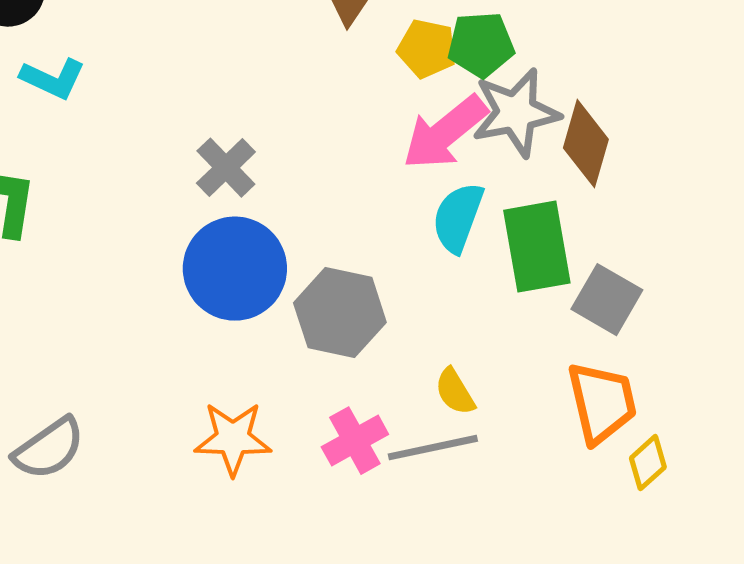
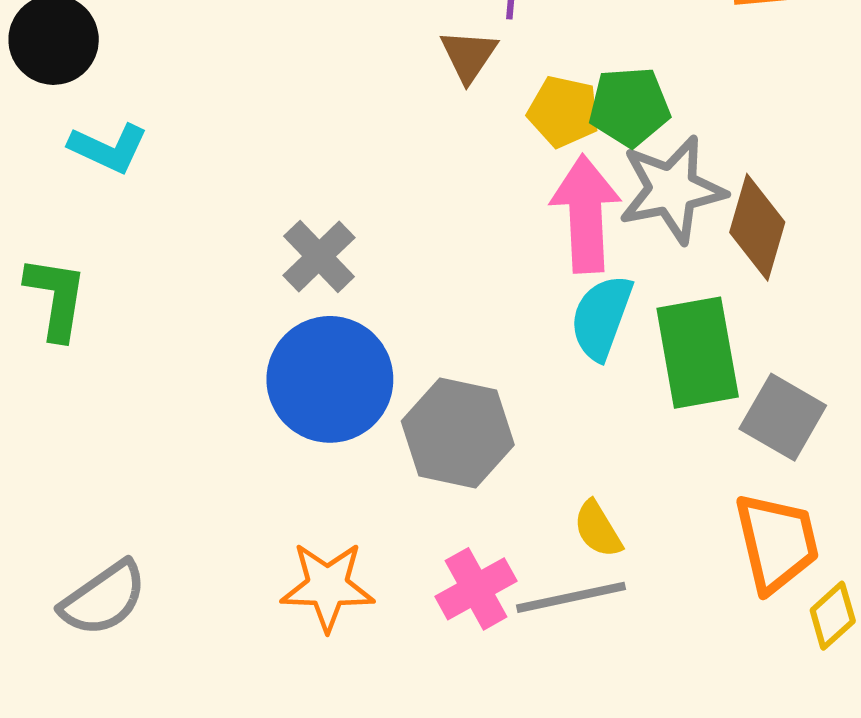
pink arrow: (445, 133) -> (586, 214), turned 126

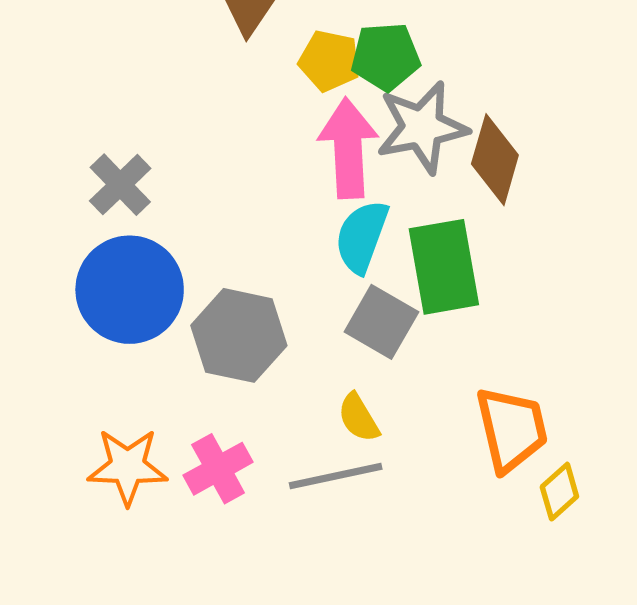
gray square: (783, 417) -> (381, 322), moved
pink cross: (476, 589) -> (218, 469), moved

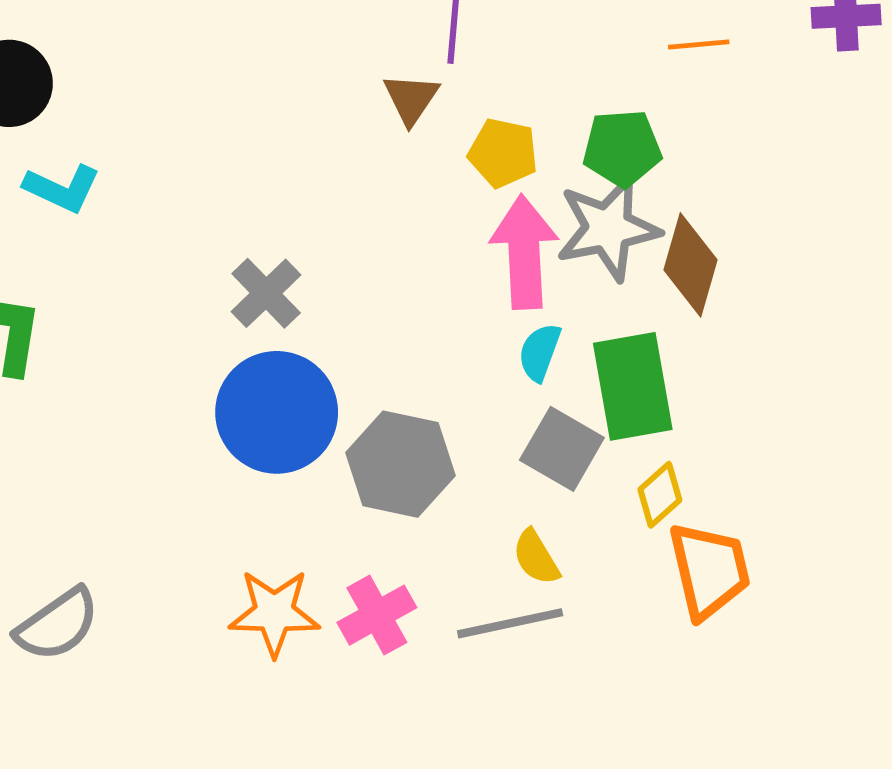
green pentagon: (386, 57) -> (622, 148), moved
cyan semicircle: (362, 237) -> (540, 352), size x0.7
yellow diamond: (559, 492) -> (660, 495), moved

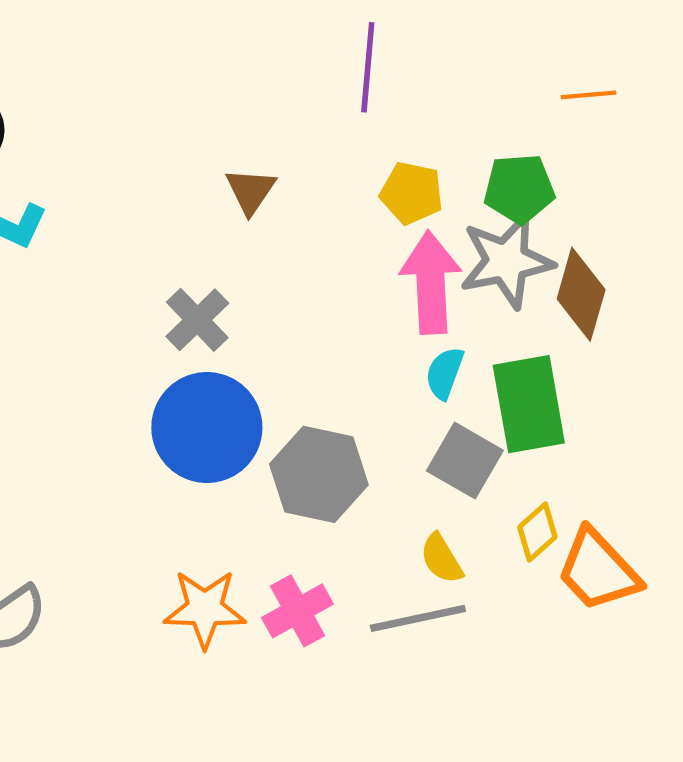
brown triangle: (411, 99) -> (251, 191), moved
yellow diamond: (660, 495) -> (537, 532), moved
orange trapezoid: (709, 570) -> (598, 570), turned 150

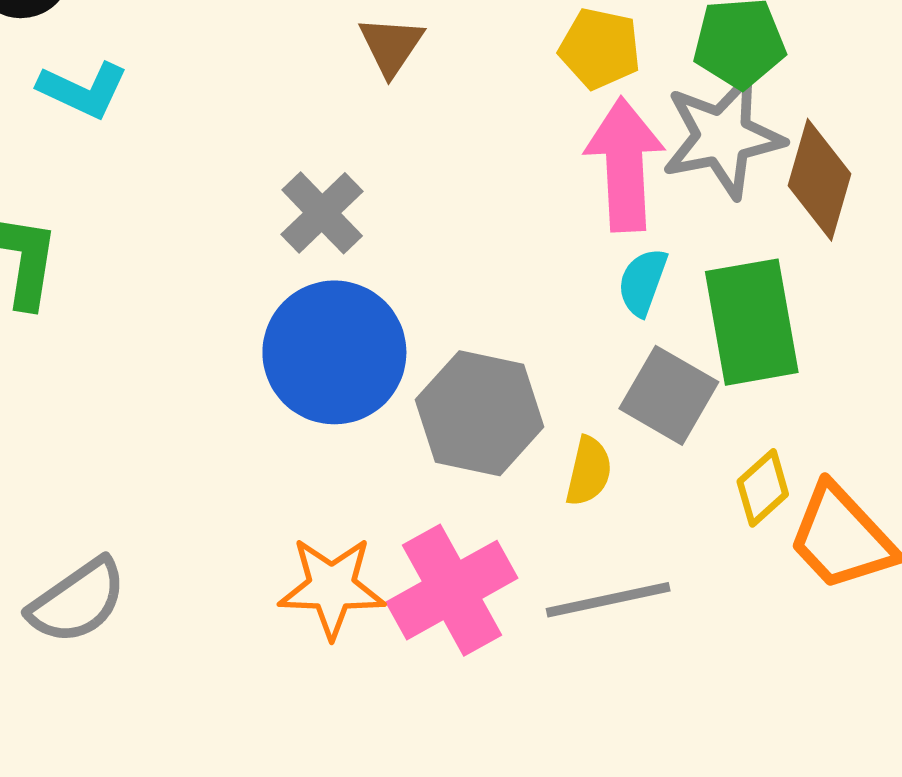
yellow semicircle: (441, 559) -> (589, 471), moved, turned -136
pink cross: (297, 611) -> (452, 590), size x1.4

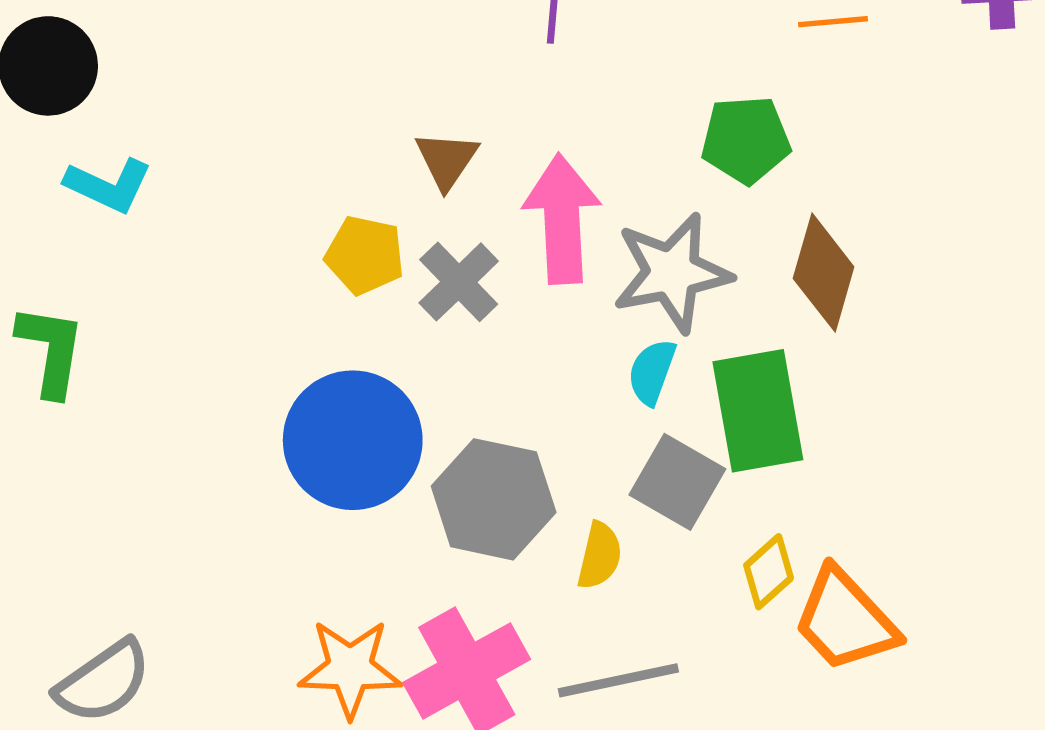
brown triangle: (391, 46) -> (447, 160), moved
yellow pentagon: (600, 48) -> (365, 255), moved
gray star: (723, 137) -> (672, 273), moved
pink arrow: (625, 165) -> (562, 219), moved
gray cross: (322, 213) -> (459, 282), moved

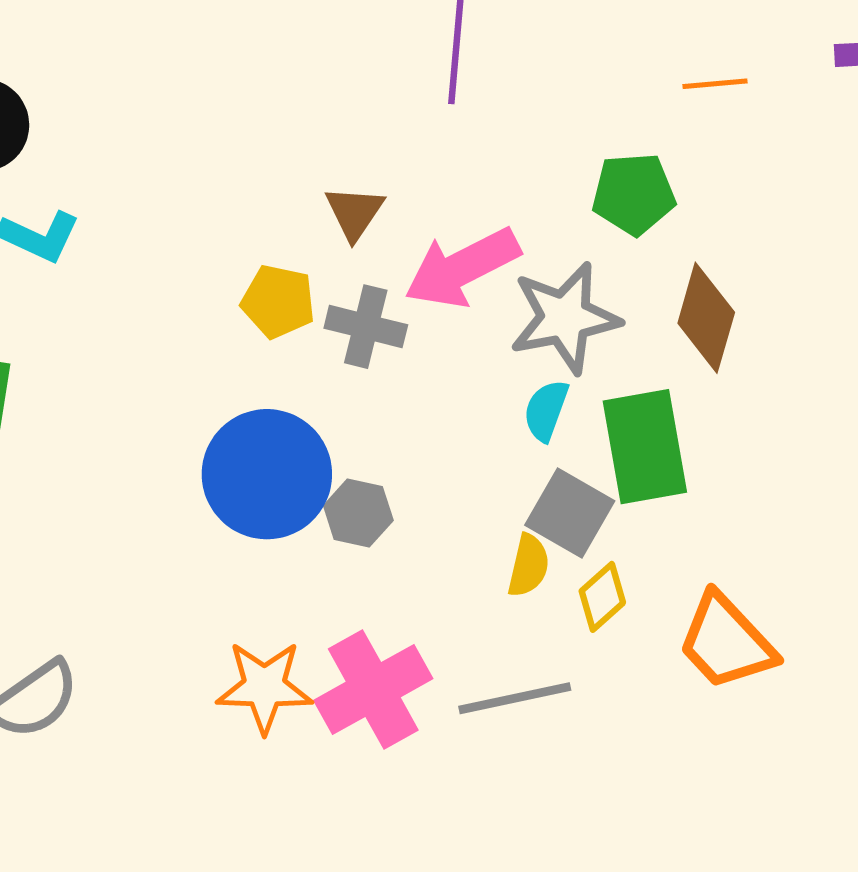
pink arrow: (562, 219) -> (462, 268), turned -114
gray cross: (459, 282) -> (366, 327), turned -32
gray hexagon: (494, 499) -> (358, 513), moved, size x0.6
yellow semicircle: (600, 556) -> (528, 566), moved
yellow diamond: (769, 572) -> (602, 597), moved

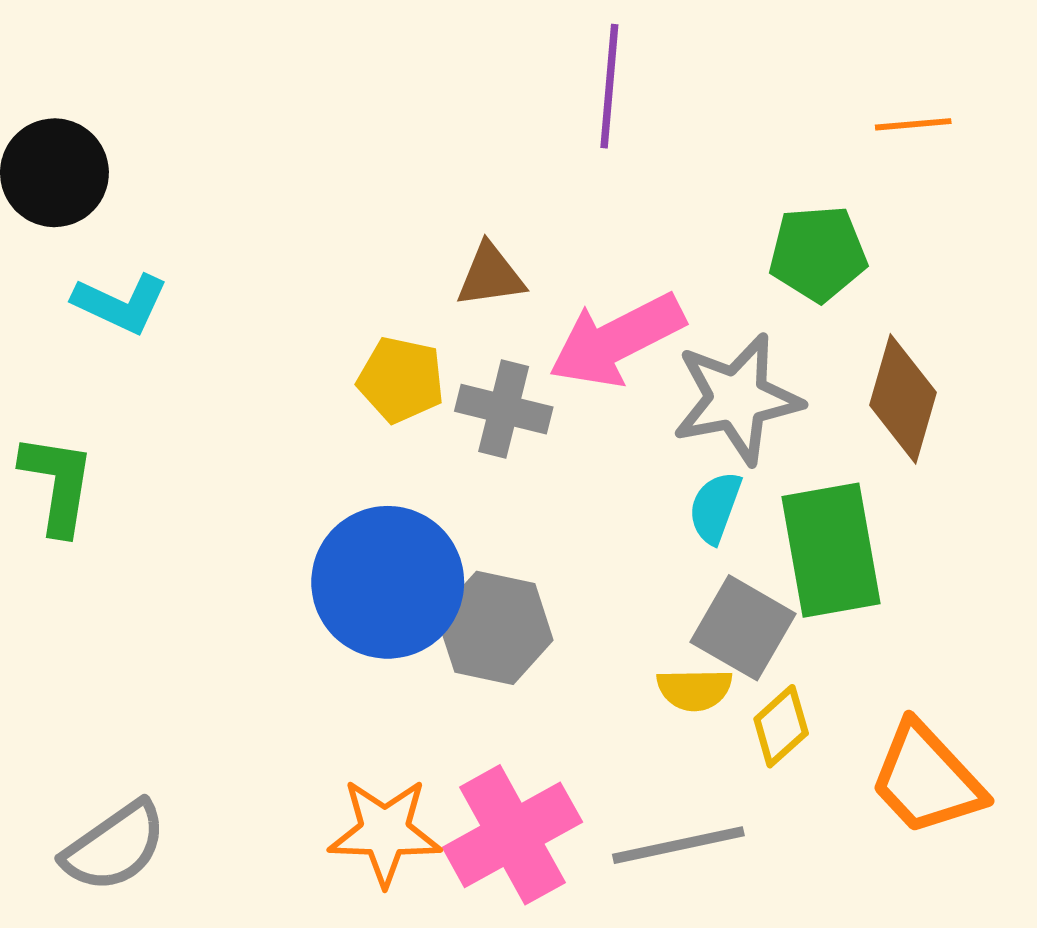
brown triangle: (355, 213) -> (490, 276), turned 48
gray hexagon: (358, 513) -> (495, 628), size x1.4
yellow semicircle: (528, 566) -> (694, 689), turned 76

